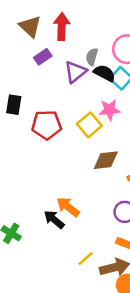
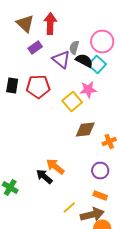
purple triangle: (76, 72) -> (61, 60), turned -42
red pentagon: (46, 125) -> (38, 87), moved

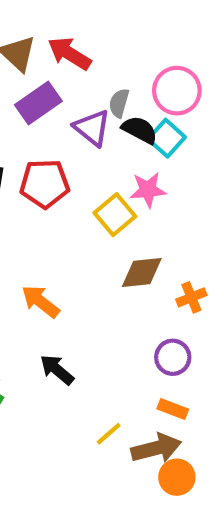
red arrow: (50, 24) -> (69, 53), turned -60
purple rectangle: (35, 48) -> (38, 103), size x1.5
orange arrow: (55, 167) -> (40, 301), moved

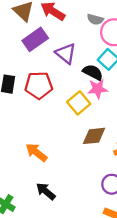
gray semicircle: (119, 103) -> (95, 19), moved, turned -91
black semicircle: (140, 130) -> (93, 72), moved

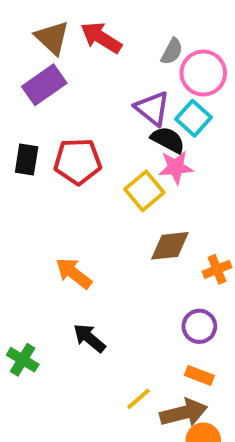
gray semicircle: (95, 19) -> (172, 51), turned -77
purple rectangle: (35, 39) -> (44, 85), moved
purple triangle: (66, 53) -> (152, 108), moved

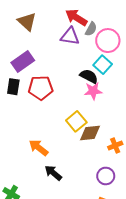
red arrow: (101, 38) -> (76, 17), moved
purple rectangle: (44, 85) -> (23, 62), moved
purple triangle: (152, 108) -> (70, 36), moved, turned -30
yellow square: (144, 191) -> (76, 121), moved
black arrow: (89, 338) -> (53, 173), moved

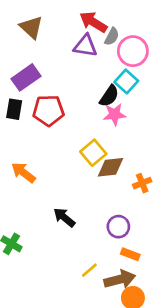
black semicircle: (89, 76) -> (109, 96), turned 96
orange arrow: (39, 148) -> (23, 173), moved
purple circle: (106, 176) -> (118, 227), moved

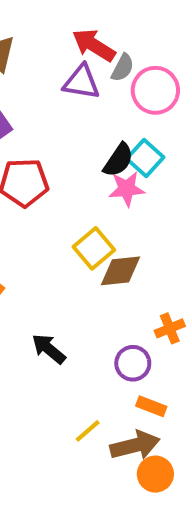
cyan square: (126, 81) -> (145, 158), moved
orange cross: (142, 183) -> (170, 328), moved

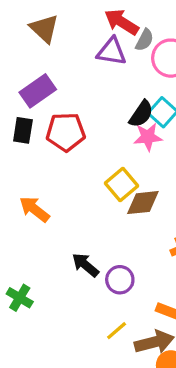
purple circle: (133, 363) -> (120, 280), moved

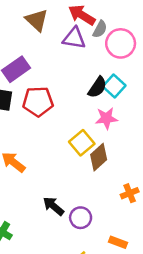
brown triangle: (44, 29) -> (37, 20), moved
pink star: (148, 137) -> (106, 118), moved
brown diamond: (143, 203) -> (99, 157), turned -36

